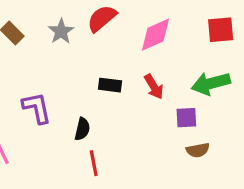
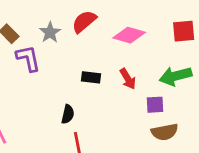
pink diamond: (155, 35) -> (129, 35), turned 40
purple L-shape: (37, 108) -> (28, 58), moved
brown semicircle: (198, 150) -> (165, 132), size x1.4

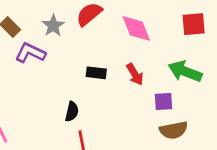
pink diamond: (129, 35) -> (136, 28), turned 52
purple L-shape: (28, 58) -> (30, 53), turned -52
green arrow: (175, 76) -> (185, 71), turned 36

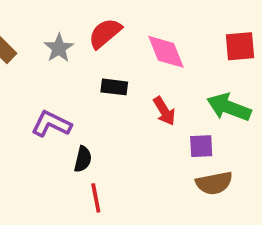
purple L-shape: (30, 53) -> (51, 124), moved
black rectangle: (96, 73) -> (114, 87), moved

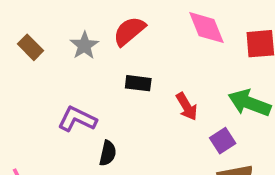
pink diamond: (166, 52) -> (206, 28), moved
purple square: (201, 146) -> (223, 141), turned -30

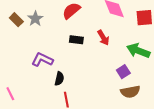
gray star: (84, 46) -> (35, 19), moved
red arrow: (187, 107) -> (103, 38), moved

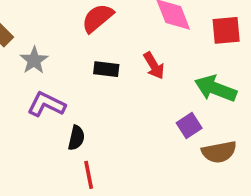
gray star: (35, 19) -> (34, 60), moved
brown semicircle: (130, 92) -> (219, 152), moved

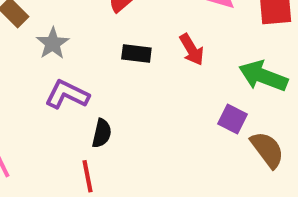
purple square: (189, 126) -> (233, 119), turned -30
brown semicircle: (219, 152) -> (267, 150), turned -116
red line: (89, 175) -> (87, 176), moved

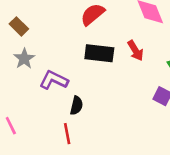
gray star: (53, 43) -> (24, 59), moved
black rectangle: (136, 54) -> (99, 53), size x1.5

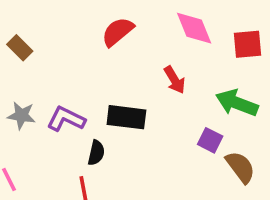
black rectangle: (99, 53) -> (126, 117), moved
gray star: (24, 59) -> (21, 115), moved, turned -30

